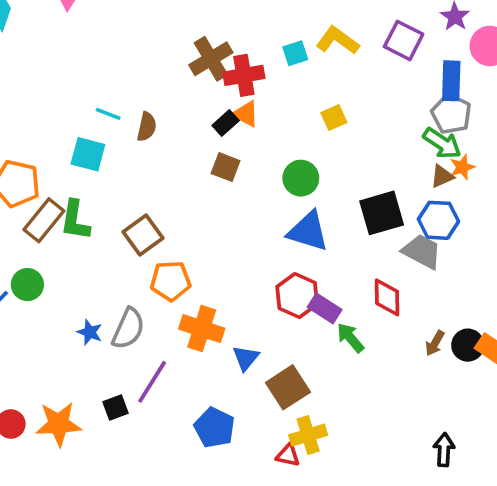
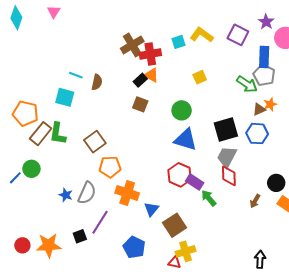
green arrow: (442, 143) -> (247, 84), moved
gray trapezoid: (422, 251) -> (227, 157), moved, turned -90
black circle: (468, 345) -> (276, 183), moved

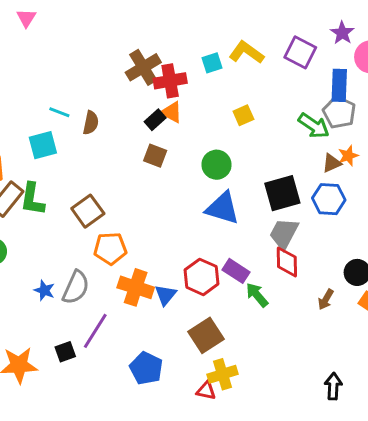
cyan square: (65, 97) -> (43, 145), turned -30
red hexagon: (180, 175) -> (202, 277), moved
blue triangle: (151, 209) -> (166, 295), moved

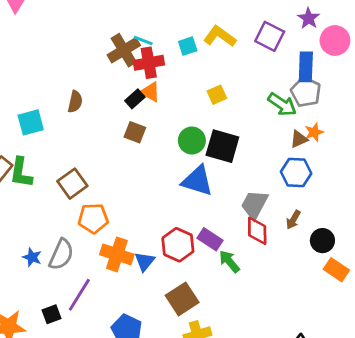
cyan line: (59, 112) -> (143, 40), moved
black square: (282, 193) -> (222, 146), moved, turned 32
brown arrow: (326, 299) -> (293, 220), moved

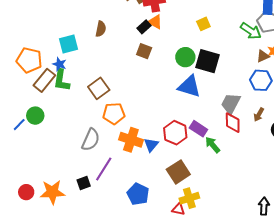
blue star: (32, 257) -> (59, 64), moved

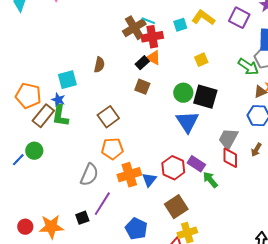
blue triangle: (189, 86) -> (187, 122), turned 40
brown square: (99, 88) -> (108, 117), moved
orange cross: (131, 140) -> (129, 175), turned -35

